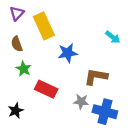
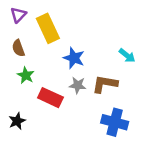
cyan arrow: (113, 37) -> (127, 56), moved
blue star: (68, 53) -> (74, 58), turned 30
gray star: (81, 102) -> (78, 85), moved

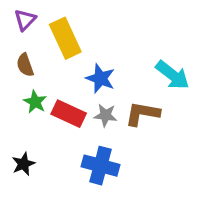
cyan arrow: (127, 56) -> (173, 75), size x1.5
red rectangle: (50, 98) -> (69, 114), moved
blue cross: (115, 122) -> (100, 166), moved

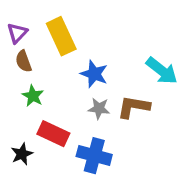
purple triangle: (25, 20) -> (17, 33), moved
red rectangle: (69, 114) -> (53, 134), moved

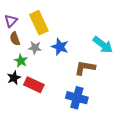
gray star: (99, 108) -> (35, 48), moved
black star: (22, 154) -> (14, 78), moved
blue cross: (94, 156) -> (77, 98), moved

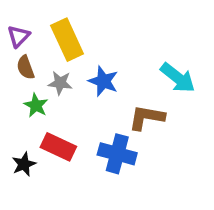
black star: (14, 78) -> (24, 164), moved
blue cross: (77, 98) -> (117, 154), moved

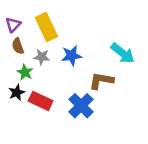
blue star: (103, 81) -> (71, 56), turned -30
blue cross: (117, 154) -> (81, 106), turned 30
black star: (24, 164) -> (17, 93), moved

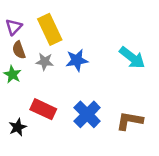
green star: (25, 72) -> (12, 74), moved
brown L-shape: (101, 81) -> (130, 121), moved
black star: (17, 93) -> (18, 127), moved

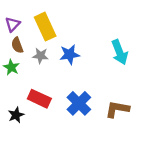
cyan arrow: (132, 58) -> (120, 52), turned 30

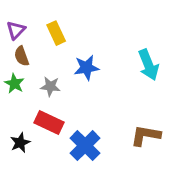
yellow rectangle: (45, 27) -> (56, 33), size x0.7
gray star: (40, 56) -> (50, 86), moved
blue cross: (79, 103) -> (85, 146), moved

